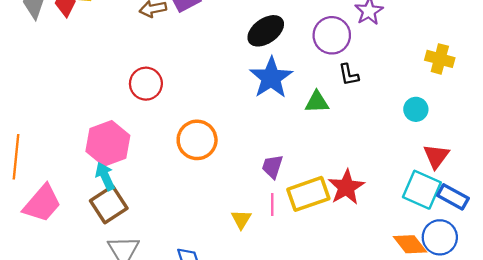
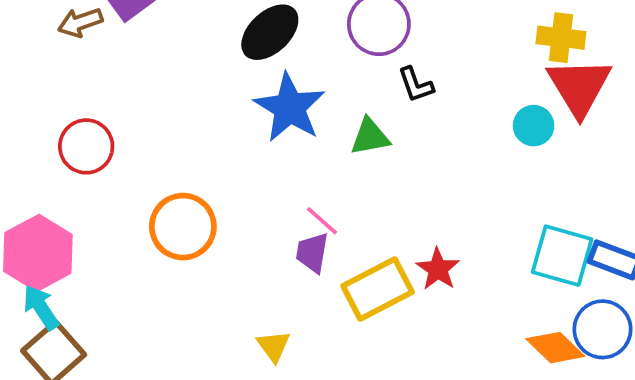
red triangle: (436, 156) -> (579, 87), moved, size x1.5
red star: (346, 187) -> (438, 269), size x0.7
pink line: (272, 204) -> (322, 221), moved, turned -40

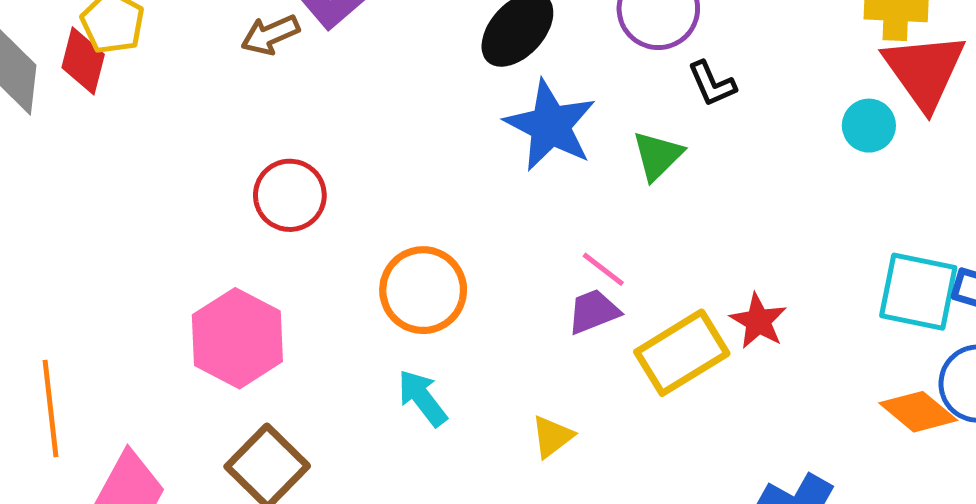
green triangle: (370, 137) -> (658, 156), turned -30
purple trapezoid: (312, 253) -> (594, 312), turned 63
cyan arrow: (41, 307) -> (422, 398), moved
yellow triangle: (273, 346) -> (552, 437), turned 33

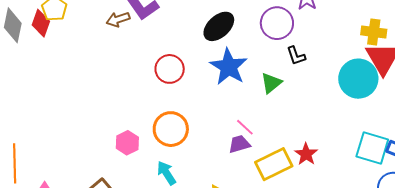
cyan circle: (869, 126) -> (358, 79), size x1.8
red circle: (290, 195) -> (170, 69), moved
pink hexagon: (237, 338) -> (127, 143), moved, size x0.6

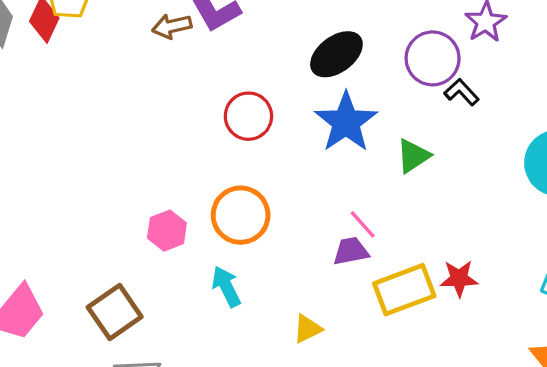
black L-shape: (296, 56) -> (462, 92), moved, turned 150
red star: (306, 154) -> (459, 278), turned 30

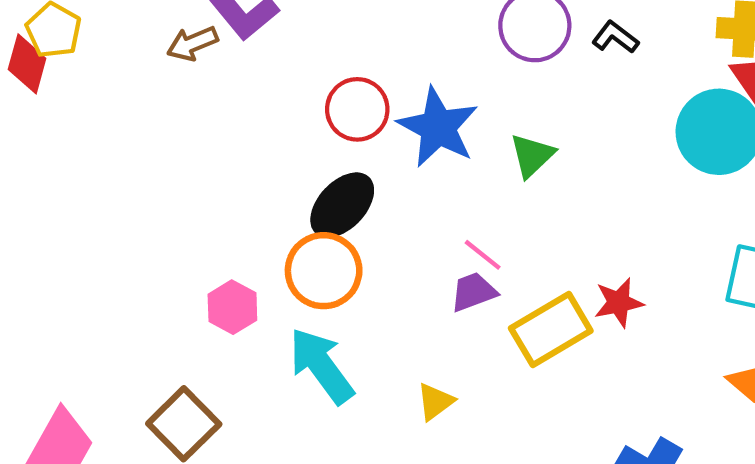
black ellipse: (336, 54) -> (342, 205), moved
black L-shape: (462, 92) -> (615, 37), moved
red circle: (248, 116) -> (357, 109), moved
cyan arrow: (226, 287) -> (321, 366), size x1.5

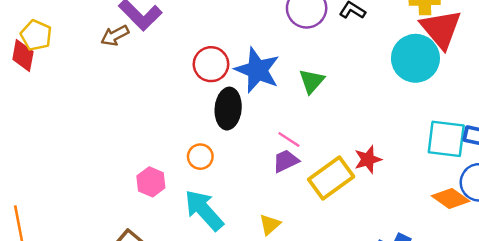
black ellipse: (342, 205) -> (228, 109), moved, turned -33
orange circle: (324, 271) -> (200, 157), size x0.6

